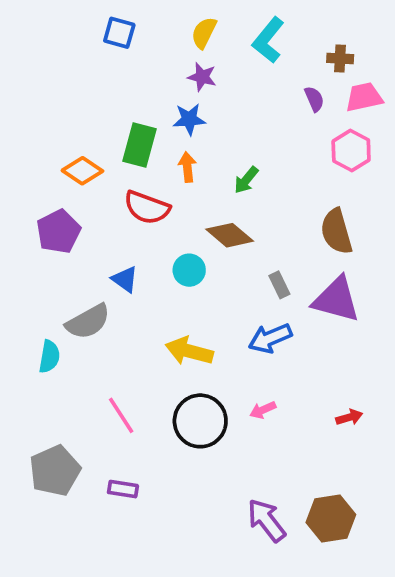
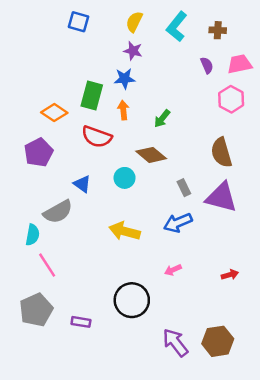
brown cross: (340, 59) -> (218, 30), moved
pink line: (121, 415) -> (47, 265), moved
black circle: (200, 421) -> (132, 300), moved

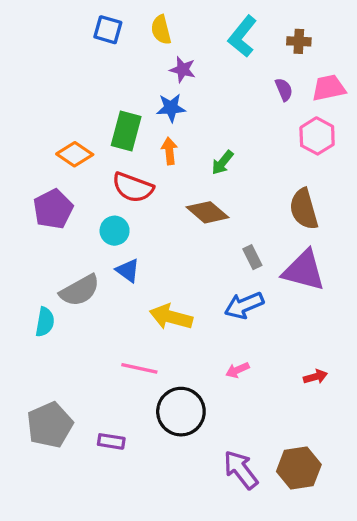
yellow semicircle: (134, 22) -> (161, 30), moved, turned -40
cyan circle: (125, 178) -> (115, 231), moved
blue triangle: (82, 184) -> (128, 270), moved
pink line: (47, 265) -> (139, 368), moved, turned -45

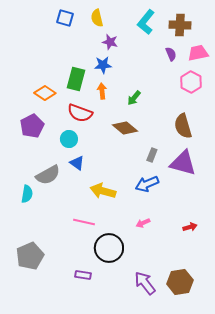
brown cross: (299, 41) -> (180, 25), size x1.5
gray rectangle: (252, 257) -> (152, 155), turned 48
purple rectangle: (111, 441) -> (83, 275), moved

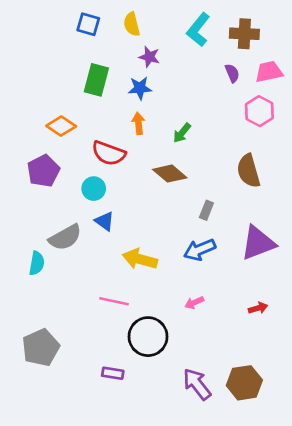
green rectangle: (76, 79) -> (96, 80), moved
purple triangle: (183, 163) -> (258, 243), moved, turned -36

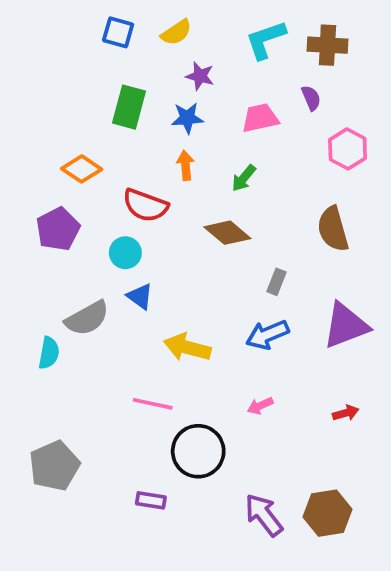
yellow semicircle: (132, 24) -> (176, 32), turned -110
cyan L-shape: (198, 30) -> (266, 40), turned 32
pink trapezoid: (269, 72) -> (260, 118), moved

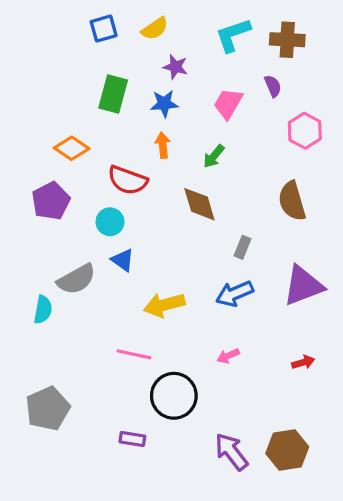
blue square: (118, 32) -> (104, 29), turned -32
pink trapezoid: (260, 118) -> (228, 104), turned -48
brown diamond: (227, 233) -> (199, 204), turned 33
yellow arrow: (187, 347) -> (164, 305), turned -30

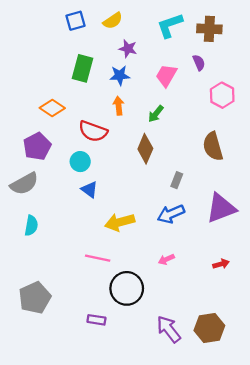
brown diamond: (199, 204) -> (145, 149), turned 40
gray semicircle: (76, 279) -> (24, 184), moved

